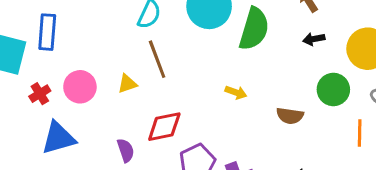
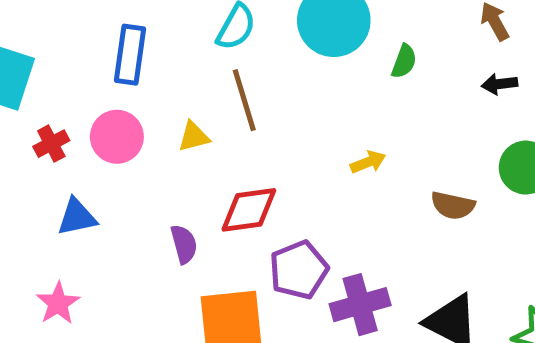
green semicircle: (254, 29) -> (404, 61), size x0.5
blue rectangle: (47, 32) -> (130, 55), moved
yellow arrow: (236, 92) -> (368, 162), turned -45
blue triangle: (58, 138) -> (77, 217), size x0.7

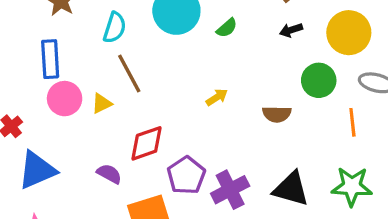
green semicircle: (404, 61) -> (227, 28), turned 40
pink circle: (117, 137) -> (65, 99), moved
blue triangle: (77, 217) -> (37, 170), size x1.5
purple semicircle: (184, 244) -> (109, 174), turned -35

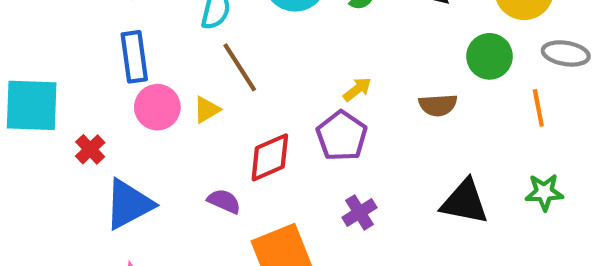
purple pentagon: (186, 175) -> (342, 136), moved
green star: (352, 186) -> (544, 192), size x0.7
purple cross: (230, 190) -> (359, 212), moved, size x0.7

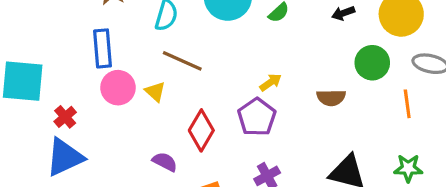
brown line: (240, 67) -> (182, 61), turned -36
yellow triangle: (207, 110) -> (155, 92), turned -50
red diamond: (270, 157) -> (201, 130), turned -39
blue triangle: (129, 204) -> (65, 157), moved

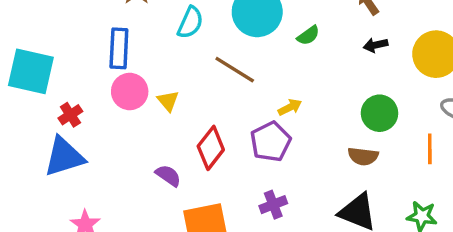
brown line: (182, 61) -> (235, 70), moved
green circle: (372, 63) -> (379, 113), moved
brown semicircle: (331, 98) -> (363, 156), moved

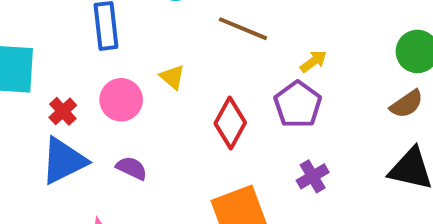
pink circle: (130, 92) -> (121, 100), moved
brown semicircle: (363, 156) -> (407, 104), turned -32
purple semicircle: (168, 176) -> (132, 168), moved

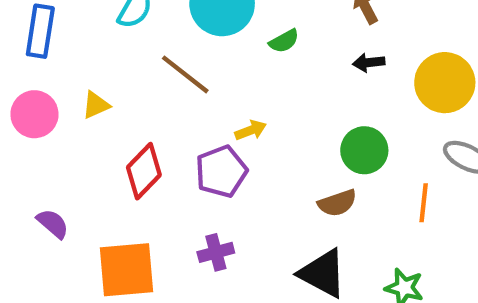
yellow triangle: (172, 77) -> (96, 105), turned 40
purple semicircle: (132, 168) -> (53, 224), moved

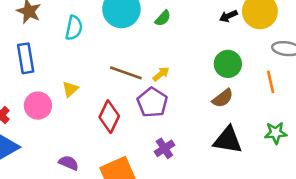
black arrow: (369, 63) -> (228, 16), moved
brown line: (185, 74) -> (126, 73), moved

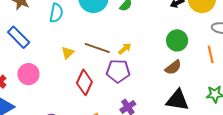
blue rectangle: (26, 58) -> (19, 37), turned -35
yellow triangle: (70, 89) -> (68, 53), moved
purple pentagon: (152, 102) -> (118, 71), turned -30

